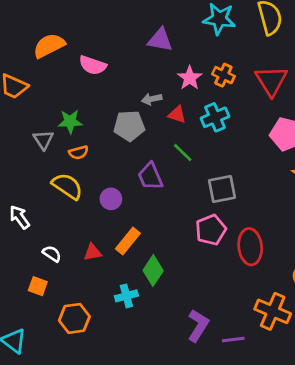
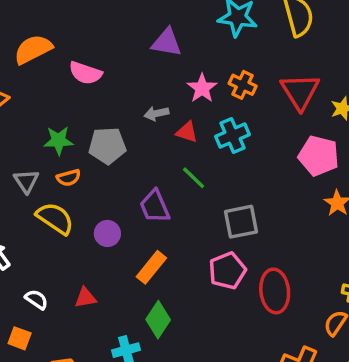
gray pentagon: (129, 126) -> (107, 146), moved
gray triangle: (43, 140) -> (26, 181), moved
orange rectangle: (128, 241) -> (151, 267), moved

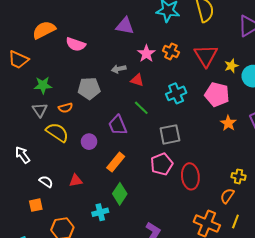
cyan cross: (232, 135) -> (176, 93), moved
green star: (58, 141) -> (43, 85), moved
orange square: (20, 338) -> (36, 205), turned -32

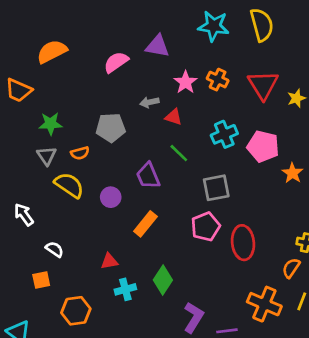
pink semicircle: (76, 44) -> (116, 62), moved, turned 126
pink pentagon: (217, 94) -> (263, 146), moved
red triangle: (76, 181) -> (109, 261), moved
green diamond: (120, 194) -> (163, 280), moved

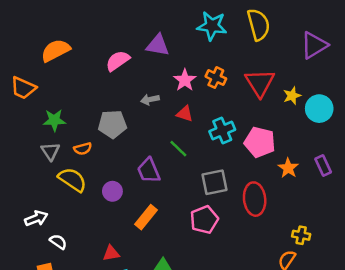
red triangle: (173, 117) -> (185, 114), moved
white arrow: (24, 215) -> (36, 218), moved, turned 105
red ellipse: (243, 243) -> (255, 199), moved

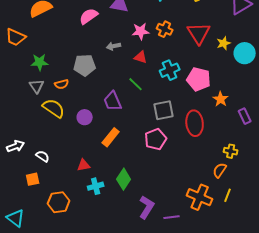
pink star: (185, 80) -> (141, 31), turned 30
purple rectangle: (323, 165) -> (245, 116), moved
white arrow: (36, 218) -> (16, 146), moved

